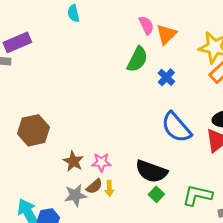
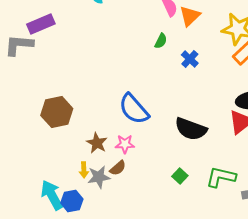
green semicircle: (137, 59) -> (161, 41), size x0.6
blue semicircle: (176, 127) -> (134, 109), moved
black semicircle: (151, 171) -> (191, 129), moved
yellow arrow: (109, 188) -> (84, 170), moved

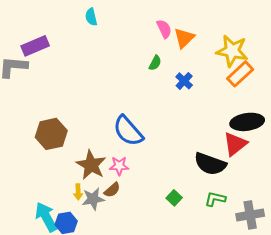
black semicircle: (191, 129) -> (210, 164), moved
brown star: (97, 143) -> (91, 165), size x1.4
green L-shape: (221, 177) -> (215, 199), size x0.7

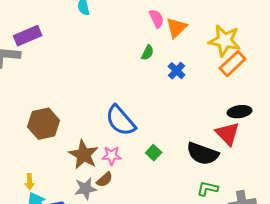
black ellipse: (247, 122) -> (240, 112), size x0.7
red triangle: (235, 144) -> (228, 134), turned -36
yellow arrow: (78, 192) -> (30, 182), moved
green square: (174, 198) -> (154, 153), moved

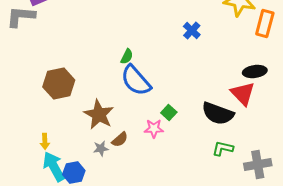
green semicircle: (148, 53) -> (127, 56), moved
orange rectangle: (233, 64) -> (265, 24), moved, turned -32
pink star: (112, 156) -> (154, 128), moved
gray star: (86, 189) -> (101, 148), size x0.7

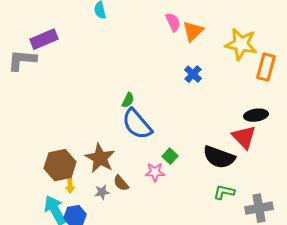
brown hexagon: (59, 84) -> (60, 165), moved
brown semicircle: (120, 140) -> (121, 183), turned 90
yellow arrow: (45, 142) -> (70, 185), moved

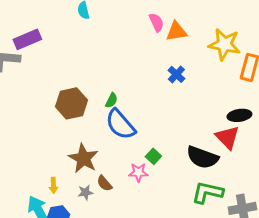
orange triangle: (193, 31) -> (176, 31), turned 35
brown hexagon: (60, 165) -> (71, 103), moved
green L-shape: (224, 192) -> (207, 192), size x1.5

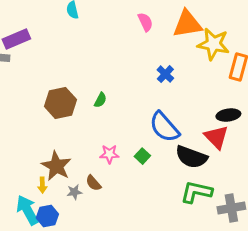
orange triangle: (176, 31) -> (187, 24), moved, size x1.4
blue semicircle: (120, 124) -> (164, 127), moved
brown star: (83, 158) -> (56, 166), moved
pink star: (138, 172) -> (109, 154), moved

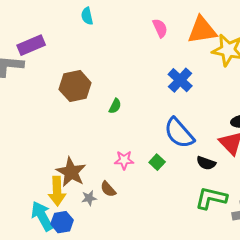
blue cross: (165, 74) -> (180, 80), size x1.4
brown hexagon: (60, 103) -> (75, 86), moved
black semicircle: (191, 157) -> (206, 163), size x0.6
yellow arrow: (42, 185) -> (57, 191), size x1.8

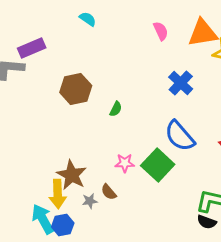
cyan semicircle: (87, 16) -> (88, 19), turned 138
green square: (157, 162) -> (158, 165), size x2.0
black semicircle: (206, 163) -> (207, 222), moved

